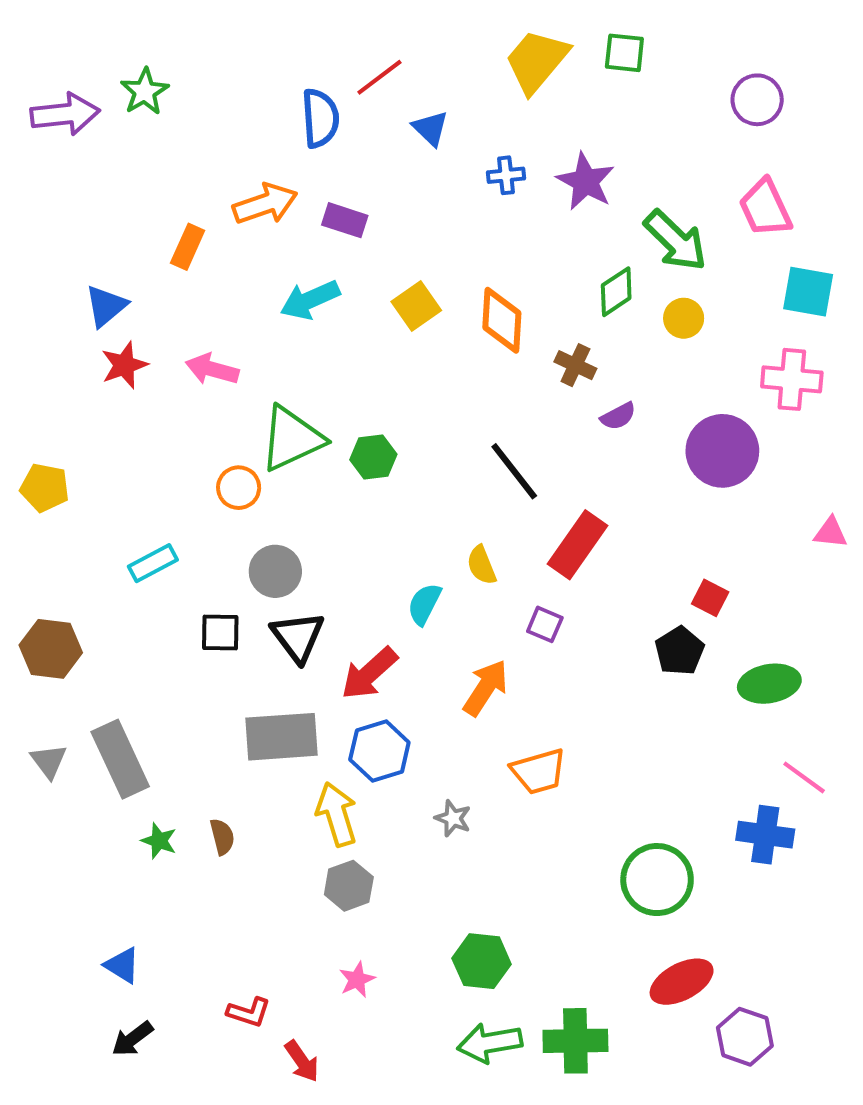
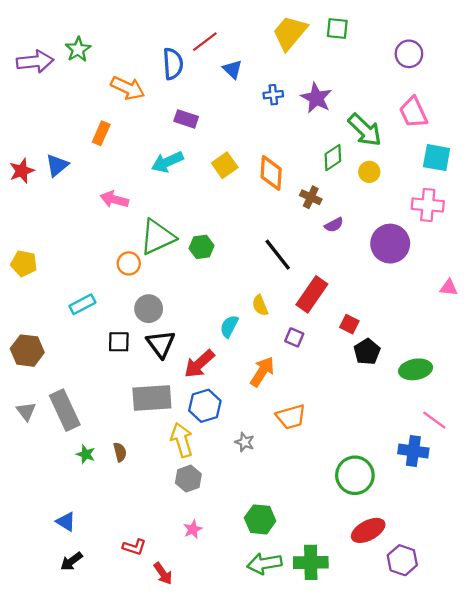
orange arrow: (265, 204) -> (128, 88), moved, turned 44
red star: (124, 365) -> (22, 171), moved
red square: (710, 598) -> (349, 324), moved

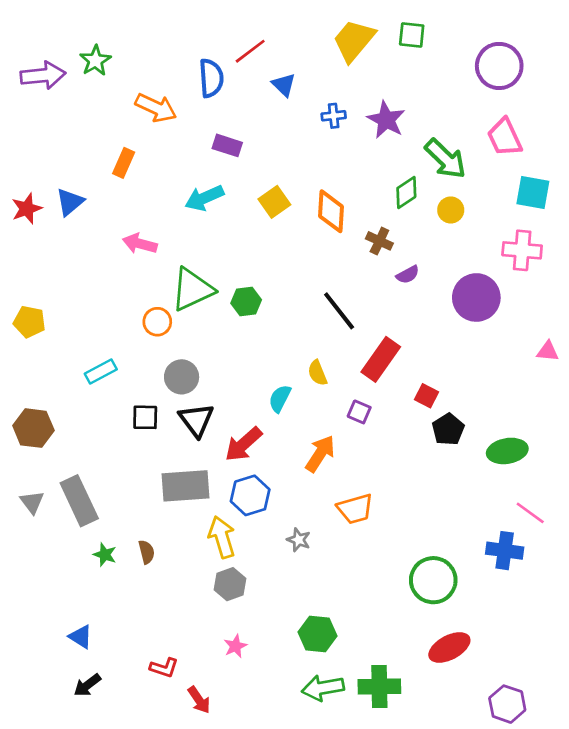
purple circle: (409, 54) -> (499, 66), size x1.4
purple hexagon: (402, 560) -> (507, 704), moved

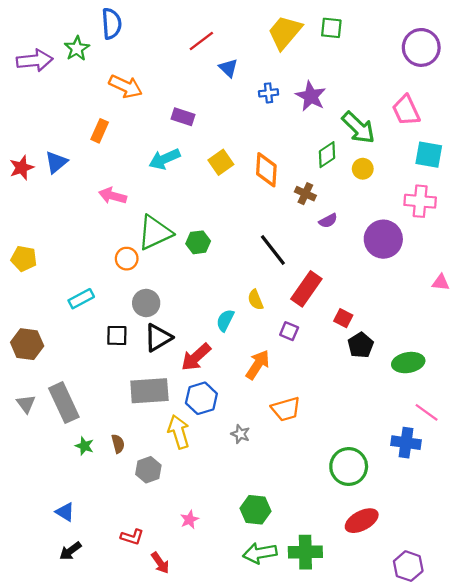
purple circle: (499, 66) -> (421, 47), moved
blue semicircle: (211, 78) -> (112, 24), moved
black triangle: (196, 420) -> (158, 338), turned 36
gray hexagon: (230, 584) -> (148, 470), moved

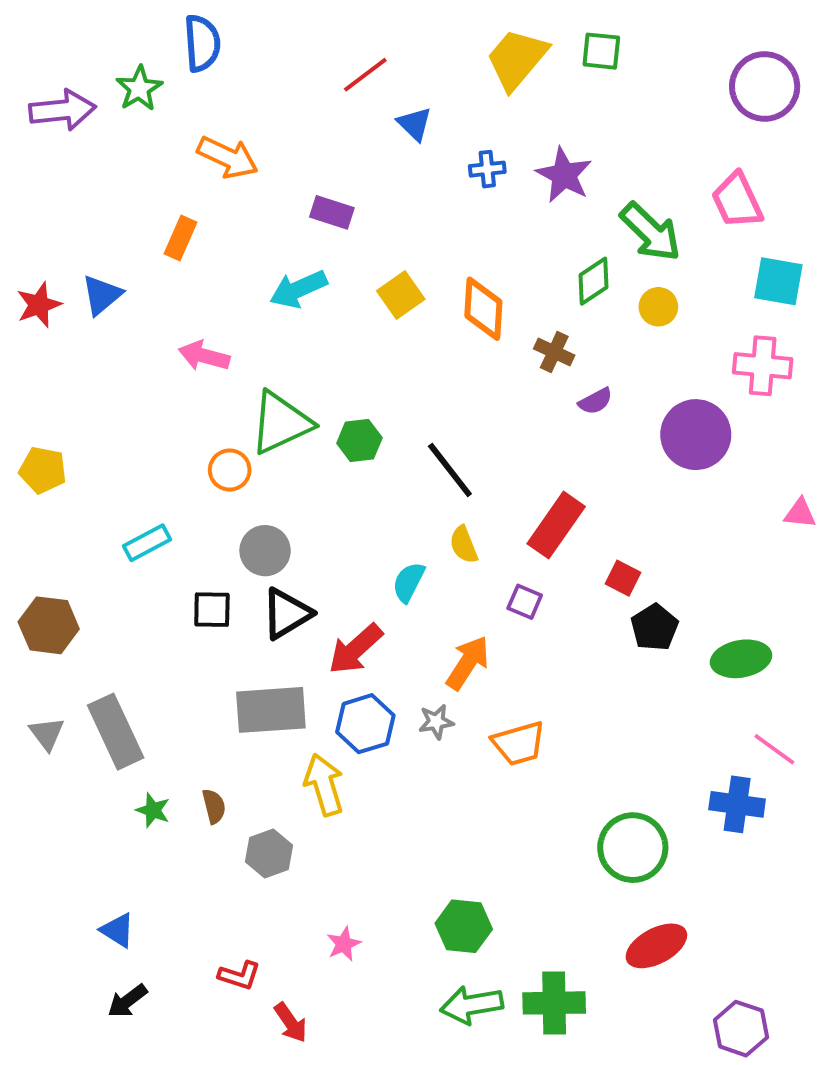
black line: (273, 250) -> (450, 470), moved
gray star: (240, 434) -> (436, 722), moved, turned -30

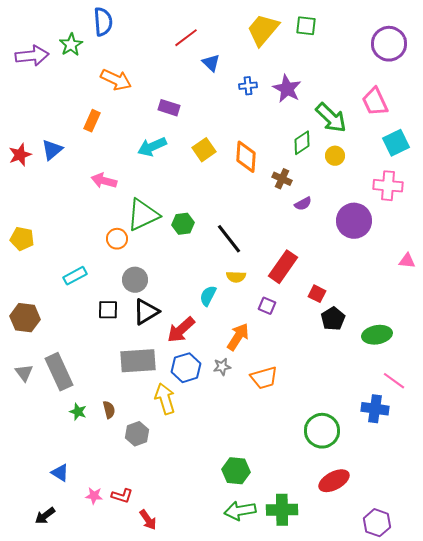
cyan square: (778, 281) -> (396, 143), turned -36
yellow semicircle: (464, 545) -> (236, 277), turned -66
pink star: (344, 944) -> (94, 496), moved, turned 30
black arrow: (127, 1001) -> (45, 516), moved

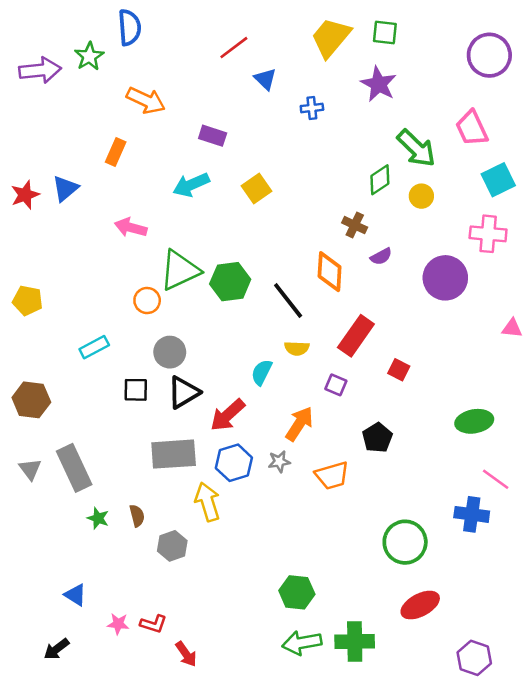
purple star: (287, 89) -> (379, 84), moved
orange diamond: (246, 157) -> (330, 272), moved
green hexagon: (183, 224) -> (230, 282), size x1.4
black pentagon: (333, 319) -> (377, 438), moved

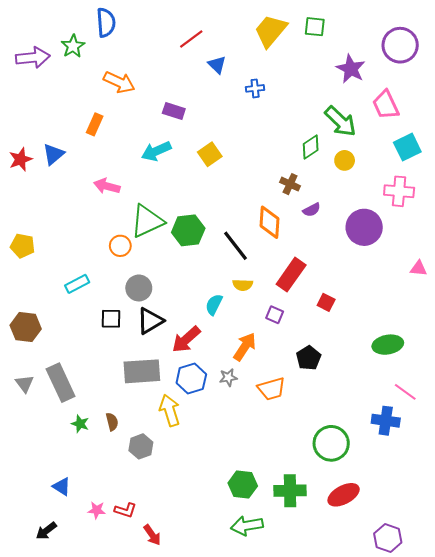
purple star: (379, 84) -> (351, 69), moved
green cross: (355, 642) -> (290, 491), moved

